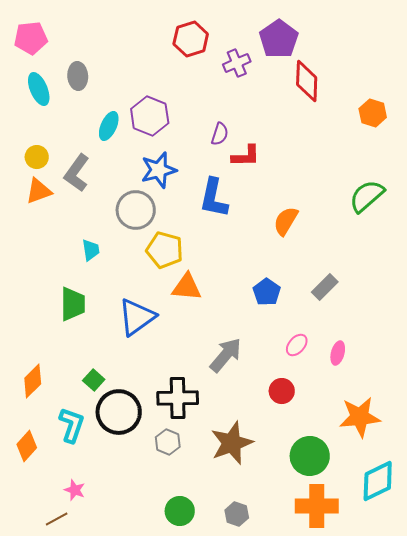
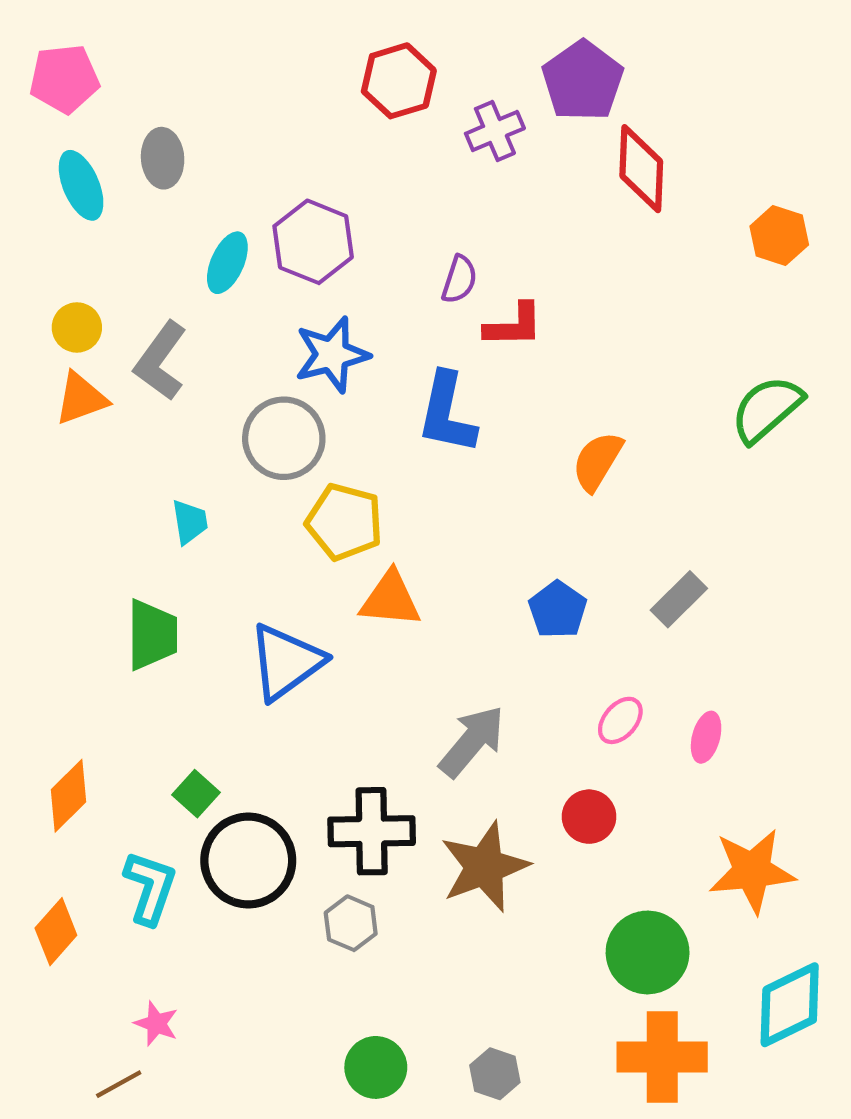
brown star: (232, 443) -> (484, 867), moved

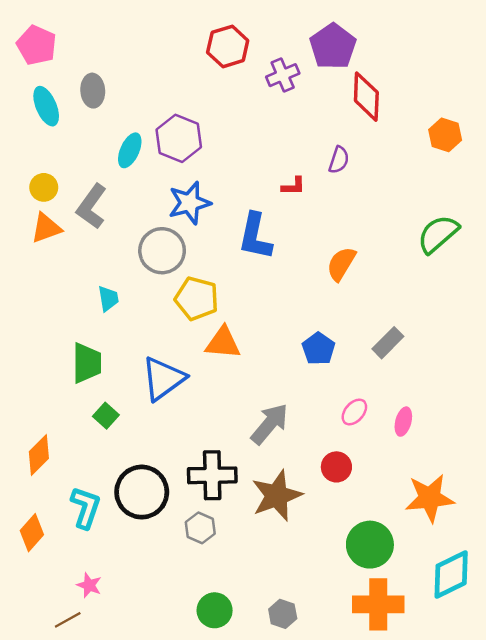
pink pentagon: (64, 79) -> (37, 45), turned 30
purple semicircle: (459, 279) -> (339, 160), moved
red L-shape: (514, 325) -> (293, 186), size x0.7
green square: (196, 794) -> (106, 416), moved

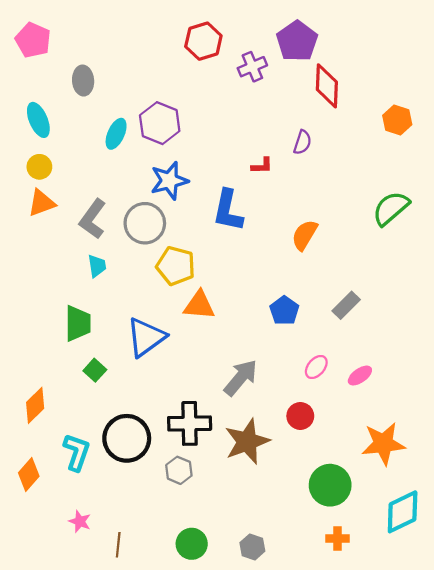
cyan ellipse: (46, 106) -> (38, 120), moved
gray L-shape: (92, 207) -> (93, 219), moved
pink ellipse: (403, 422) -> (360, 376), turned 40
orange cross: (378, 604) -> (338, 538), size x0.5
brown line: (68, 620) -> (118, 545), moved, turned -55

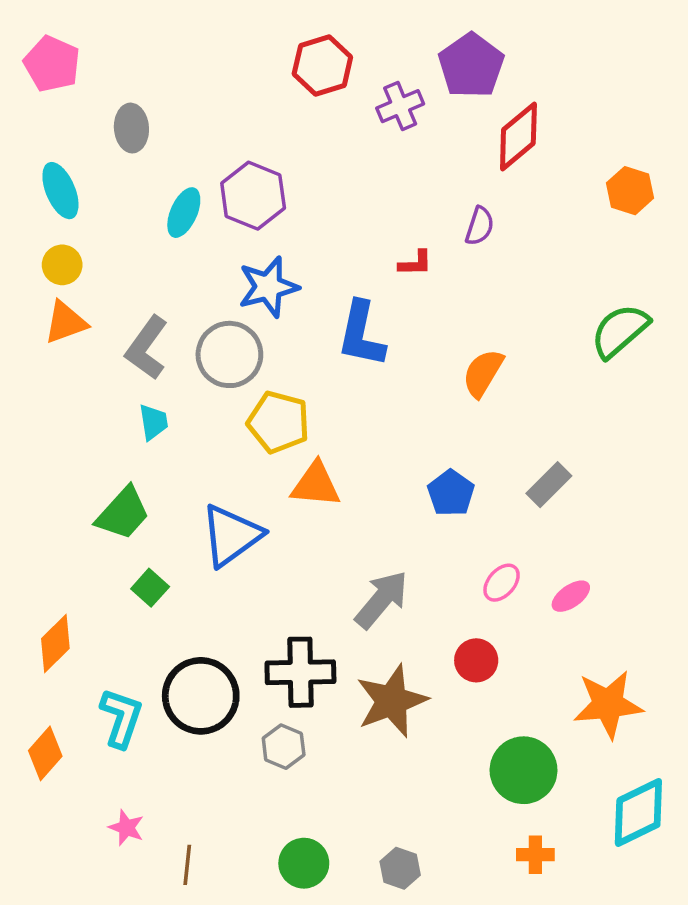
red diamond: (327, 86) -> (518, 136), turned 48
green trapezoid: (78, 323) -> (123, 513), turned 42

